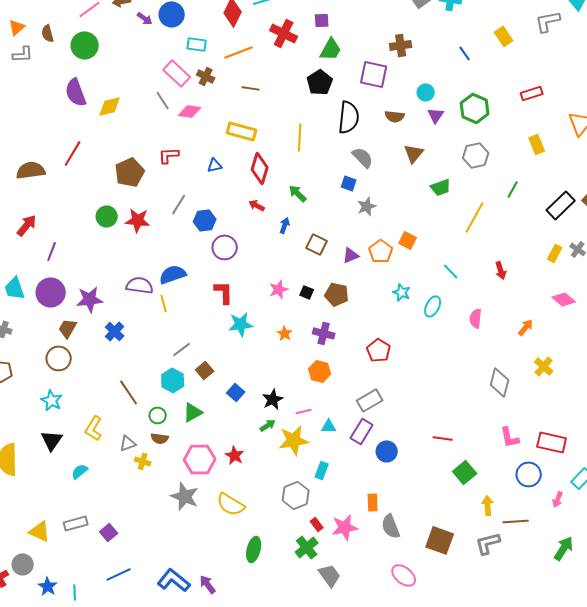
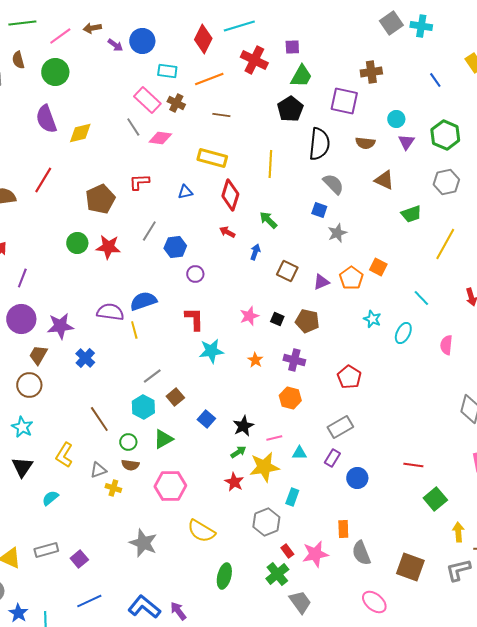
brown triangle: (414, 153) -> (384, 180), turned -45
purple circle: (225, 247) -> (195, 274), size x0.7
purple rectangle: (362, 431) -> (332, 458), size x0.7
red star: (235, 455) -> (234, 482), moved
gray star: (185, 496) -> (143, 543), moved

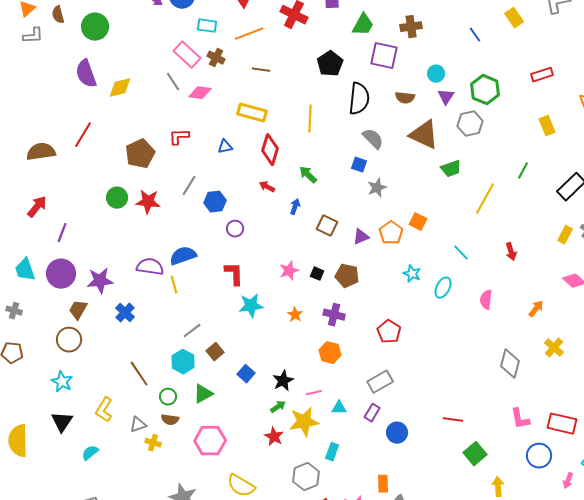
green trapezoid: (301, 76) -> (363, 25), moved
brown triangle: (384, 180) -> (424, 135), size x1.5
gray hexagon: (446, 182) -> (470, 124), moved

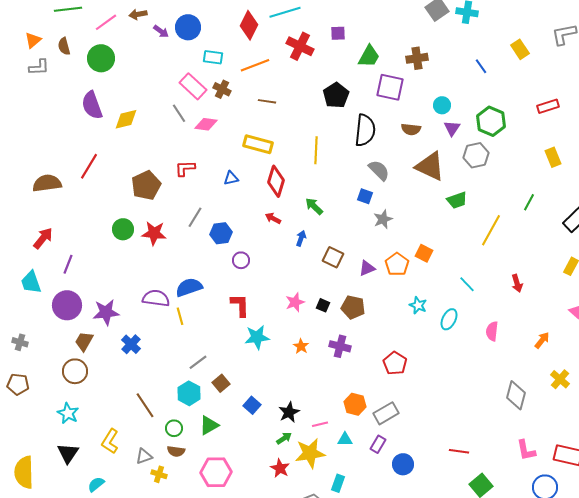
cyan trapezoid: (25, 270) -> (31, 282), moved
orange hexagon: (330, 353) -> (355, 404), moved

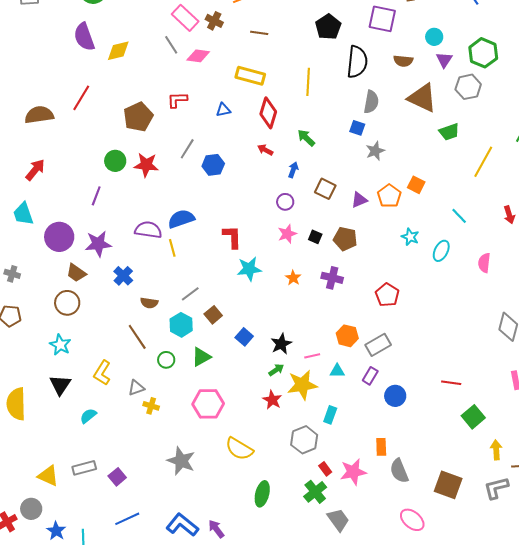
gray semicircle: (379, 170) -> (371, 102), turned 55
purple circle: (241, 260) -> (285, 202), moved
purple line: (68, 264) -> (96, 196), moved
brown trapezoid: (84, 341) -> (76, 273), turned -85
brown semicircle: (176, 451) -> (149, 303), moved

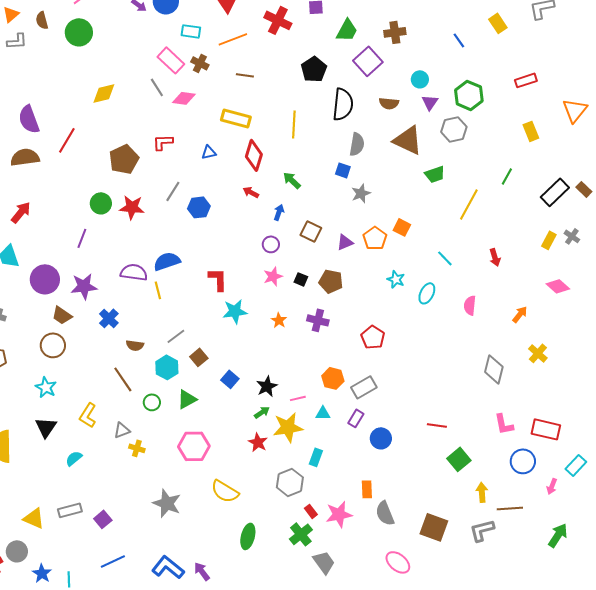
purple square: (382, 19) -> (368, 61), turned 36
purple semicircle: (84, 37) -> (29, 119), moved

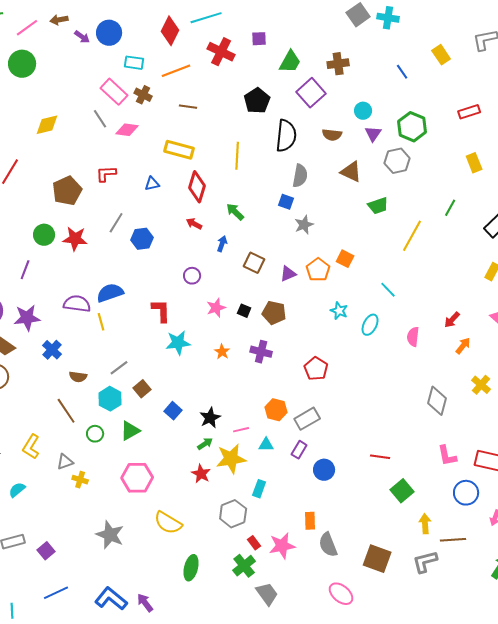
brown triangle: (408, 140) -> (351, 172), size x0.7
purple circle: (271, 244) -> (192, 276), moved
red arrow: (495, 257) -> (452, 320), moved, turned 60

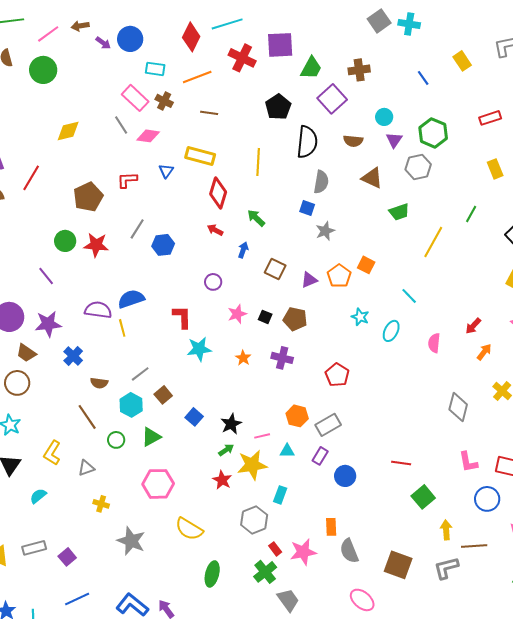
purple square: (259, 39) -> (280, 45), size x1.8
blue triangle: (152, 184) -> (166, 171), moved, turned -42
purple line: (25, 270) -> (46, 276), turned -60
yellow cross: (80, 480) -> (101, 504), moved

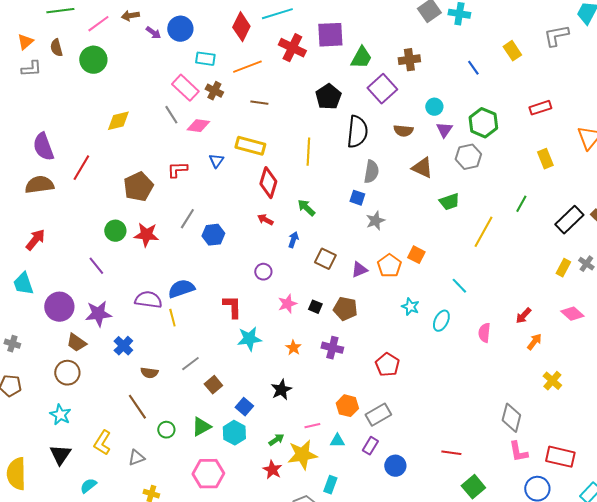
cyan hexagon: (131, 405) -> (234, 433), moved
gray diamond: (458, 407) -> (511, 418), moved
black star: (231, 424) -> (281, 390), moved

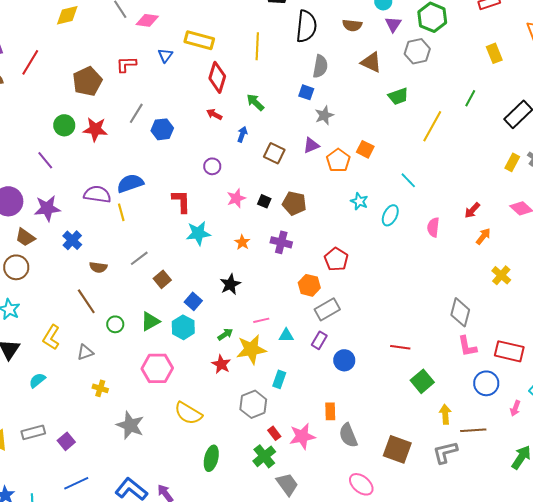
purple triangle: (359, 270) -> (311, 145), moved
orange hexagon: (347, 406) -> (309, 285), moved

